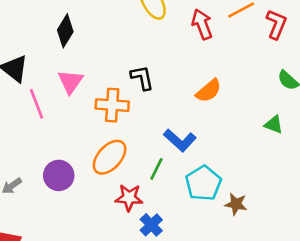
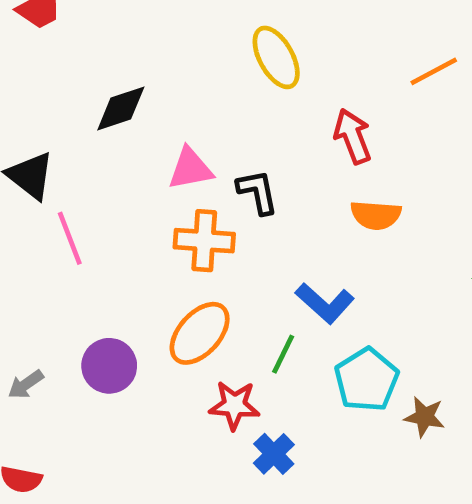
red arrow: (202, 24) -> (353, 136), moved
black diamond: (65, 31) -> (121, 108), turned 40
pink triangle: (70, 82) -> (190, 169), moved, turned 44
orange semicircle: (209, 91) -> (376, 215), turned 44

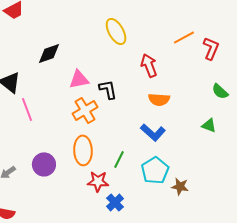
orange cross: (204, 241) -> (85, 110), turned -35
blue L-shape: (325, 303) -> (153, 132), moved
orange ellipse: (200, 333) -> (83, 150), turned -44

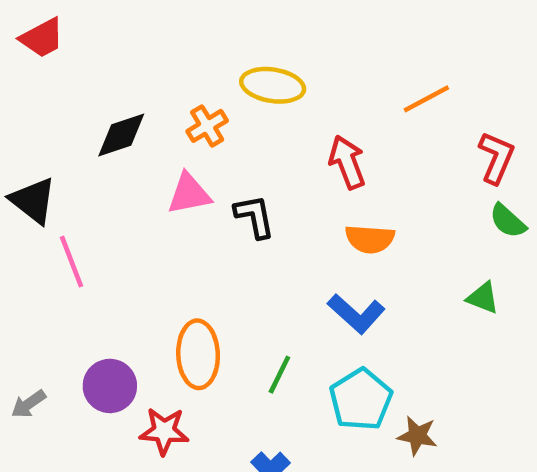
yellow ellipse: (116, 31) -> (273, 85), turned -52
red L-shape: (211, 48) -> (496, 158), moved
orange cross: (85, 110) -> (207, 126), moved, size x0.7
red star: (98, 181) -> (164, 431), moved

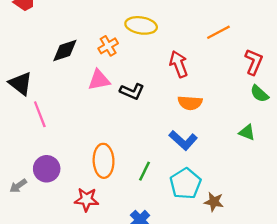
black L-shape: (255, 216) -> (132, 91), turned 125
purple circle: (110, 386) -> (47, 169), moved

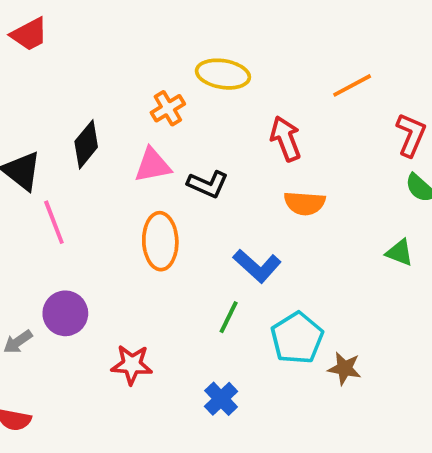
black diamond: (65, 50) -> (86, 144), moved, turned -32
blue L-shape: (183, 140) -> (257, 266), moved
orange ellipse: (104, 161) -> (160, 241), moved

